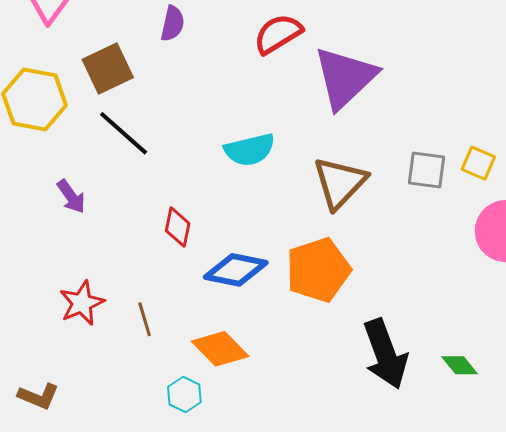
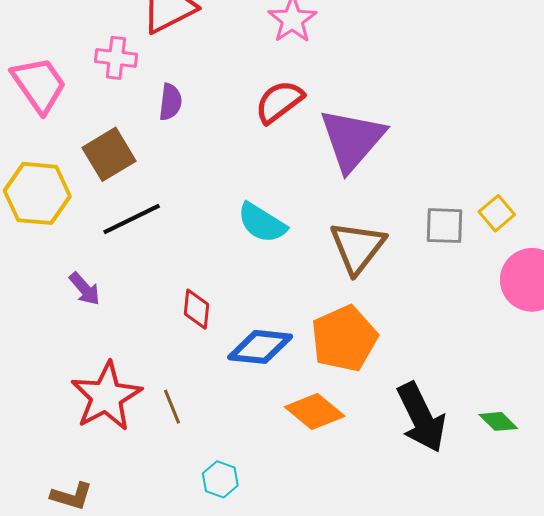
black line: (124, 133) -> (132, 219), turned -62
cyan semicircle: (250, 150) -> (262, 223), turned 51
yellow square: (478, 163) -> (497, 213), turned 32
red star: (82, 303) -> (106, 396), size x1.5
orange diamond: (220, 349) -> (315, 412), moved

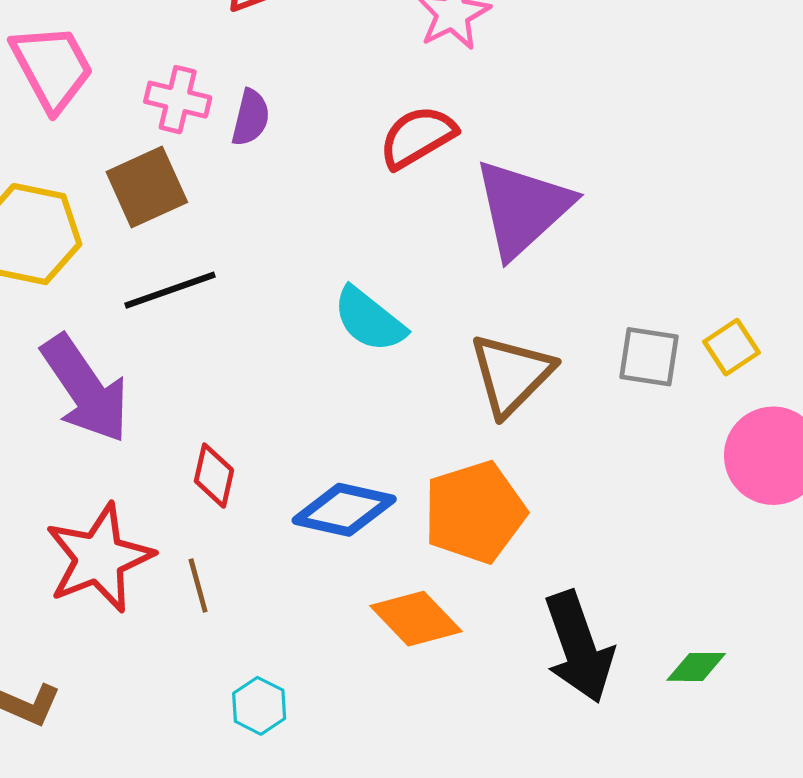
pink cross: (116, 58) -> (178, 100), moved
purple arrow: (85, 289) -> (85, 389), size x2.0
red diamond: (196, 309) -> (214, 476), moved
green diamond: (498, 421) -> (696, 667), turned -51

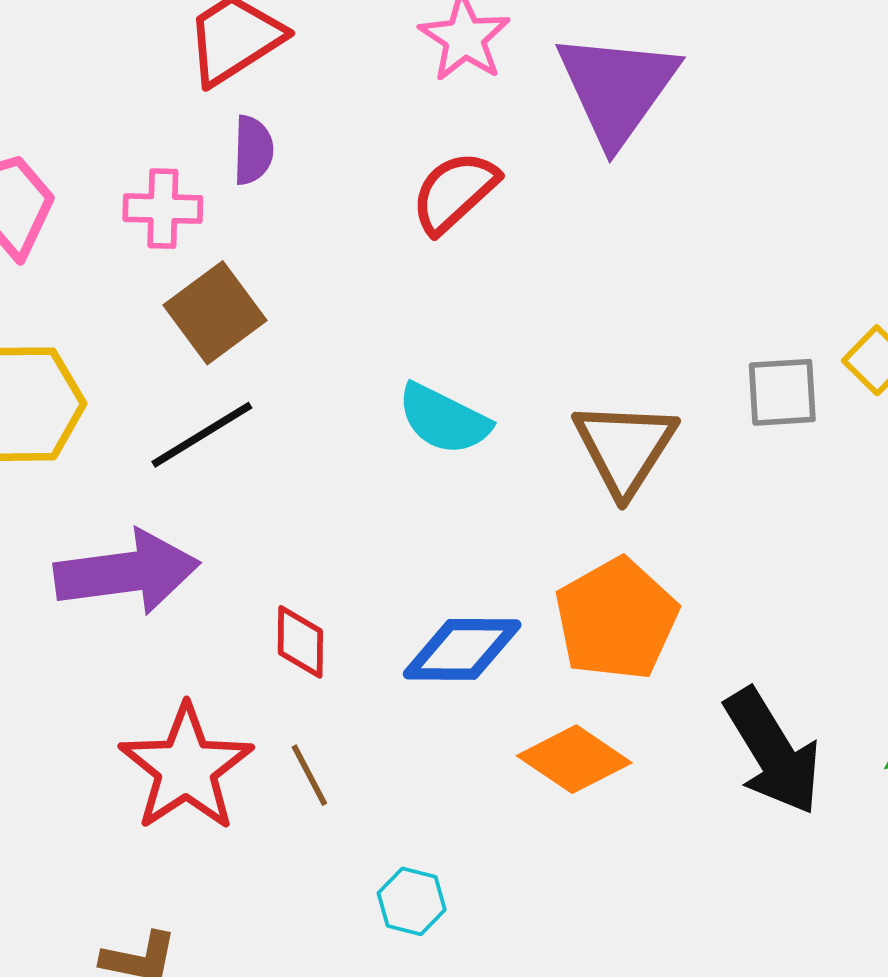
purple semicircle: (251, 118) -> (253, 150), moved
brown square: (147, 187) -> (215, 313), moved
purple triangle: (523, 208) -> (617, 88), moved
purple arrow: (85, 389) -> (127, 572), turned -51

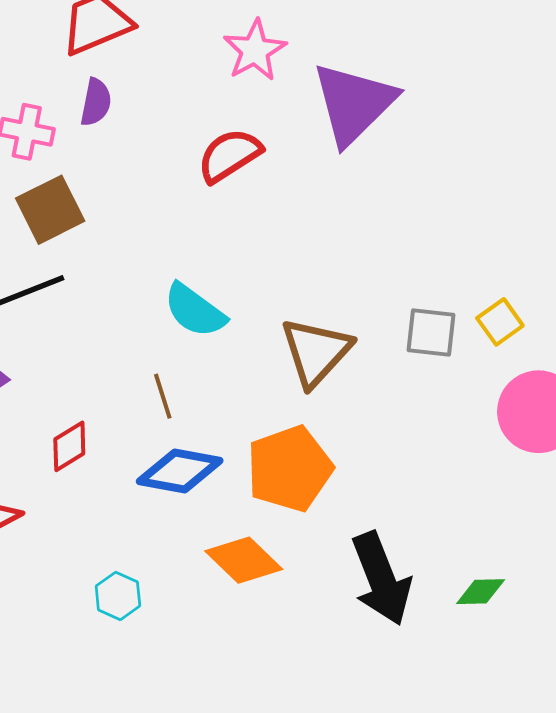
red diamond: (300, 642) -> (69, 446), turned 48
brown line: (309, 775) -> (163, 396), moved
cyan hexagon: (412, 901) -> (118, 596), moved

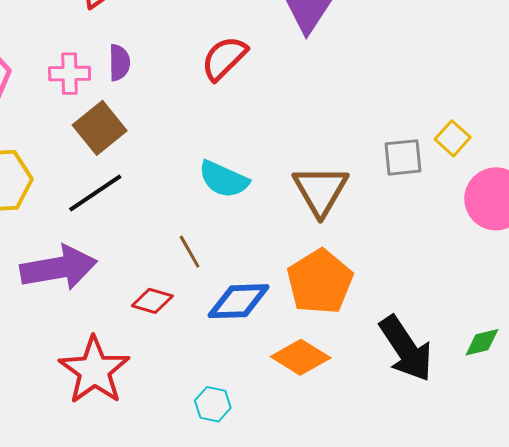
purple semicircle: (96, 102) -> (119, 63), moved
brown line: (163, 396) -> (190, 252), moved
red diamond: (69, 446) -> (152, 301), turned 60

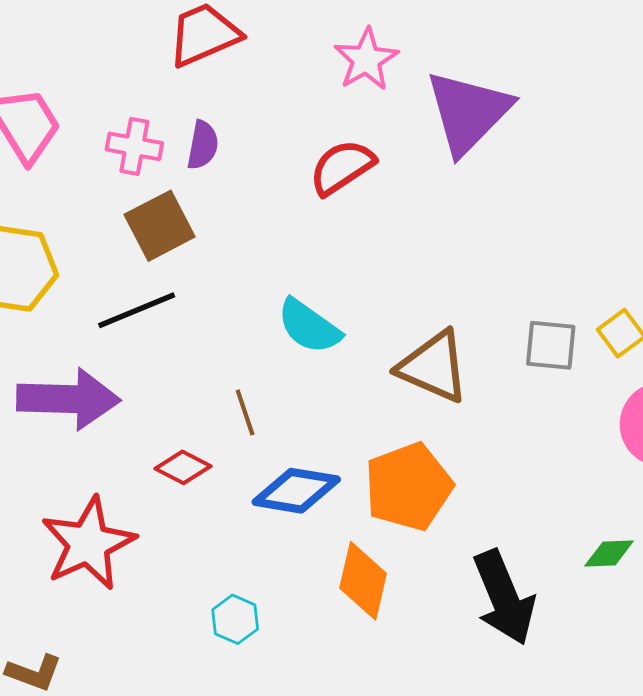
brown triangle: (320, 190) -> (433, 367), turned -48
green diamond: (482, 342) -> (609, 554), moved
orange diamond: (301, 357) -> (363, 581), turned 60

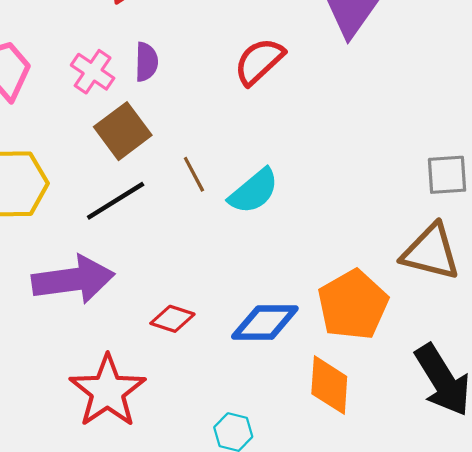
pink cross: (134, 146) -> (93, 72), turned 33
cyan semicircle: (309, 326) -> (254, 191), turned -66
brown triangle: (433, 367) -> (431, 252), moved
brown line: (245, 412) -> (194, 174), moved

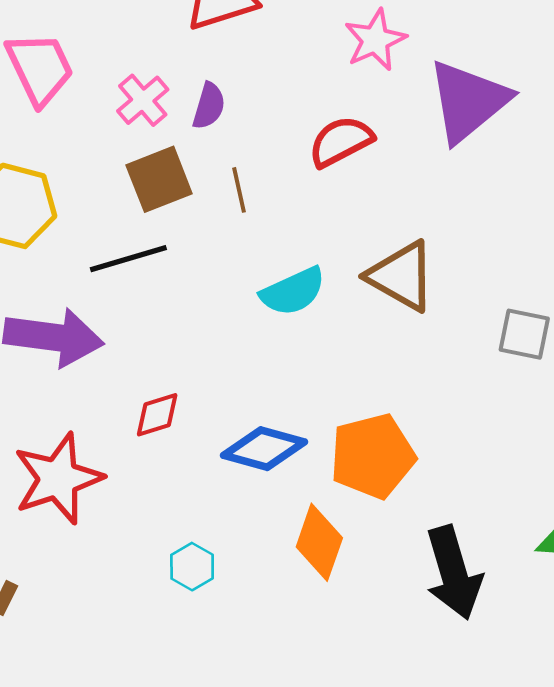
brown line: (194, 174) -> (239, 190), moved
brown triangle: (431, 252) -> (401, 276), moved
red diamond: (172, 319) -> (157, 415), turned -51

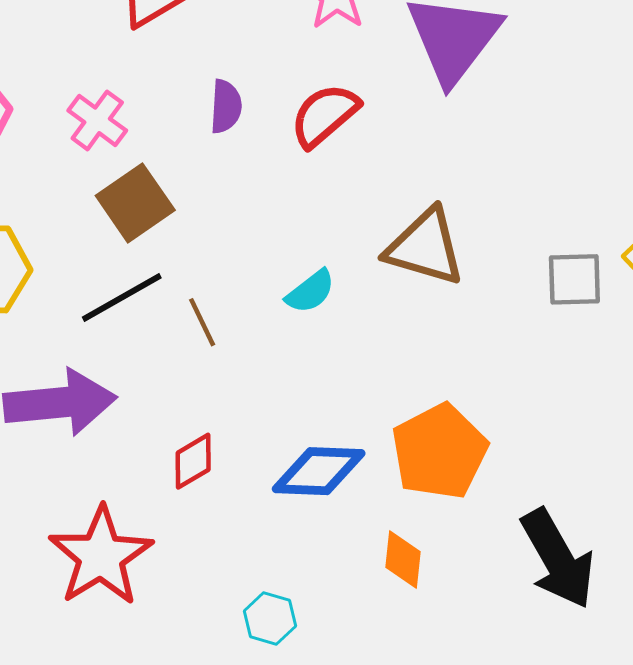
purple semicircle: (209, 106) -> (226, 106), moved
brown line: (239, 190) -> (202, 322), moved
cyan semicircle: (293, 291) -> (310, 292), size x0.7
orange diamond: (319, 542) -> (403, 560), size x0.7

